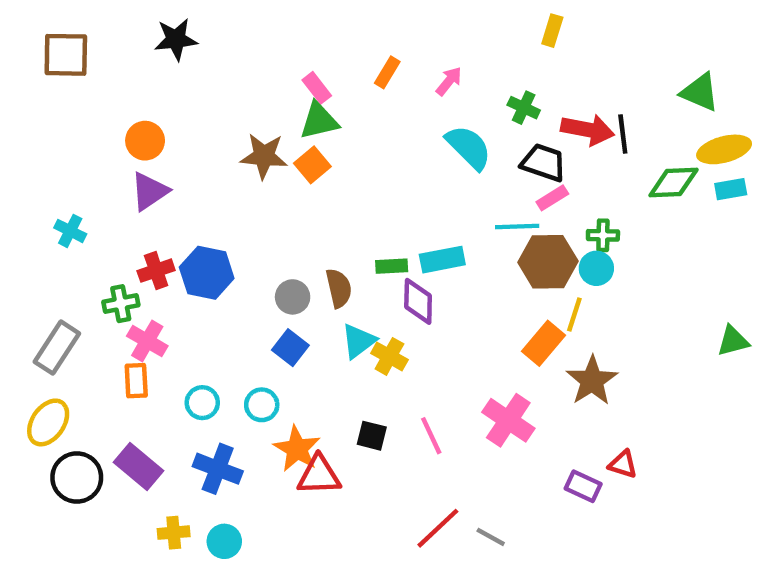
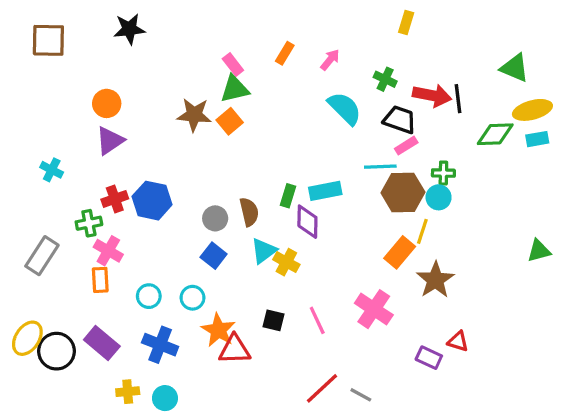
green rectangle: (392, 266) -> (288, 196), turned -70
yellow ellipse: (48, 422) -> (27, 338), moved

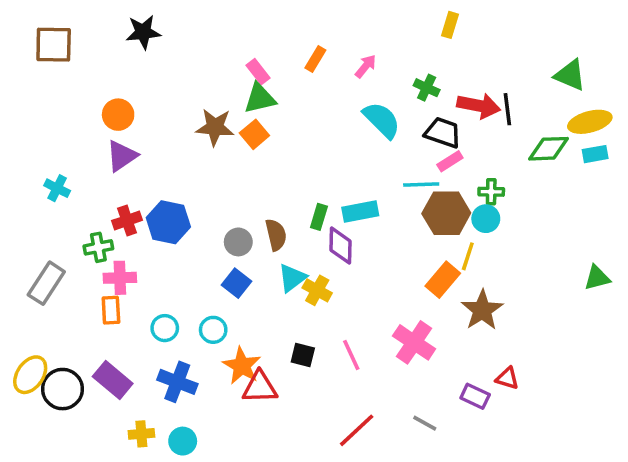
pink cross: (108, 251) -> (120, 278), turned -32
gray line: (361, 395) -> (425, 423), moved

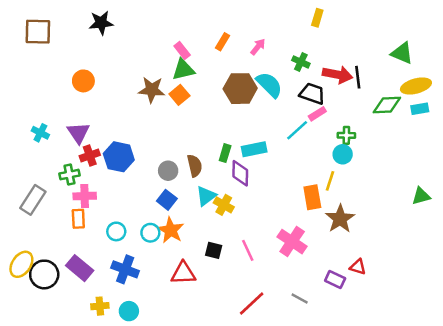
purple triangle: (122, 156) -> (78, 133), moved, turned -30
cyan line: (421, 185) -> (297, 130), turned -40
brown hexagon: (446, 213) -> (240, 89), moved
orange rectangle: (443, 280) -> (312, 197), turned -50
orange star: (242, 366) -> (171, 230), moved

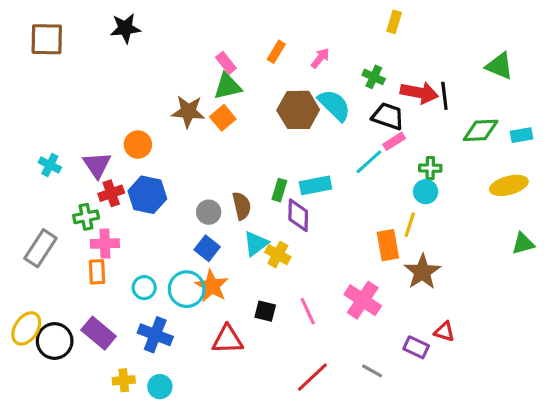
orange circle: (83, 81) -> (138, 145), moved
yellow ellipse: (416, 86) -> (509, 185), moved
cyan circle: (150, 233) -> (187, 289), size x1.5

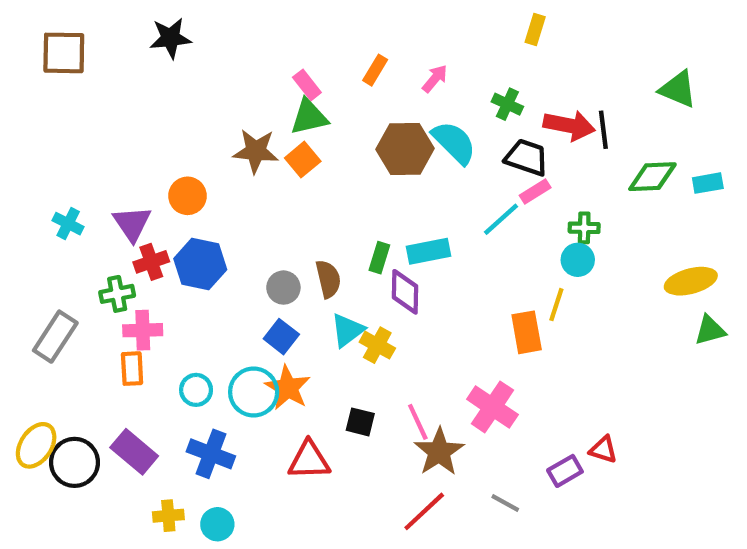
yellow ellipse: (509, 185) -> (691, 281), moved
brown star: (422, 272) -> (439, 452), moved
purple rectangle: (416, 347) -> (565, 471), turned -55

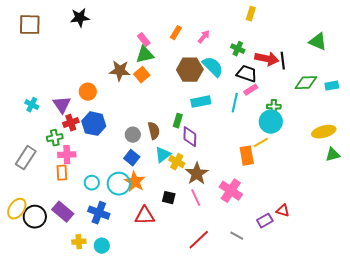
cyan line: (501, 219) -> (235, 103), turned -36
cyan rectangle: (428, 251) -> (201, 102), moved
cyan circle: (578, 260) -> (271, 122), size x1.5
yellow line: (556, 305) -> (261, 143), turned 42
brown star: (439, 452) -> (197, 174), moved

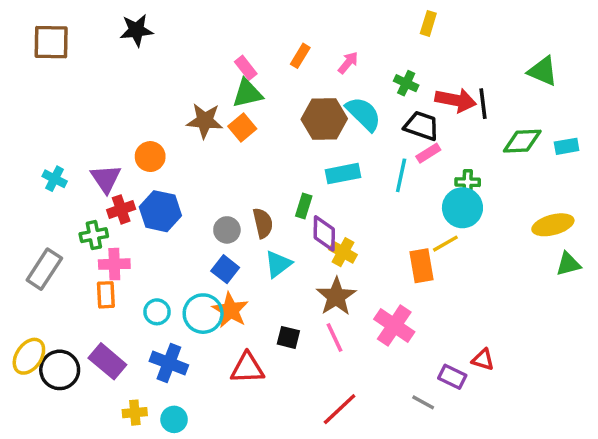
yellow cross: (177, 162) -> (343, 252), moved
purple rectangle: (265, 221) -> (452, 377), turned 56
gray line: (237, 236) -> (423, 402), moved

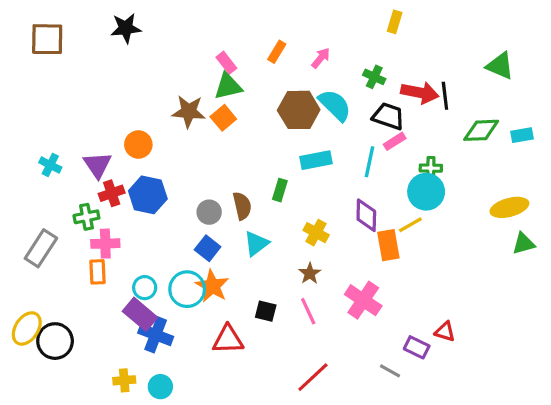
purple diamond: (324, 233) -> (366, 215), moved
brown star: (336, 296) -> (310, 273), size x0.6
purple rectangle: (107, 361) -> (140, 314), moved

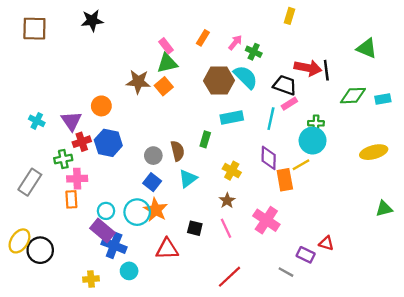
green cross: (374, 77) -> (254, 52), moved
green triangle: (524, 244) -> (384, 209), moved
cyan circle: (160, 387) -> (129, 271), moved

